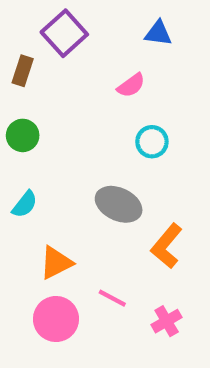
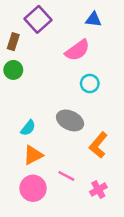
pink semicircle: (131, 85) -> (77, 50), size x1.5
green circle: (23, 135) -> (13, 70), moved
cyan semicircle: (25, 204) -> (28, 128), moved

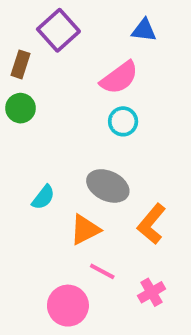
cyan circle: (90, 84) -> (123, 121), moved
orange triangle: (33, 155) -> (85, 230), moved
pink circle: (33, 188) -> (68, 306), moved

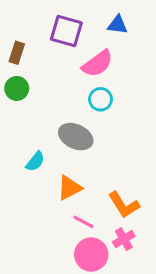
purple square: (58, 30) -> (66, 31), moved, turned -32
gray ellipse: (108, 186) -> (76, 137), moved
orange L-shape: (152, 224) -> (124, 205), moved, turned -72
pink circle: (68, 306) -> (91, 255), moved

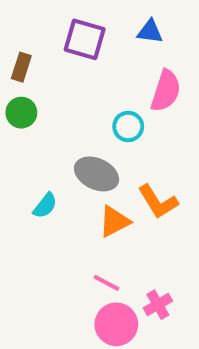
pink semicircle: (97, 64) -> (166, 91), moved, turned -36
orange triangle: (69, 188) -> (114, 221), moved
orange L-shape: (124, 205) -> (158, 202), moved

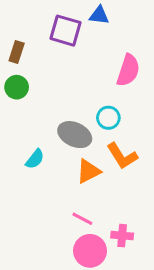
blue triangle: (150, 31) -> (99, 15), moved
cyan circle: (128, 126) -> (108, 118), moved
pink cross: (158, 305) -> (122, 236), turned 35

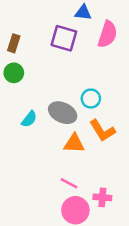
purple square: (66, 31) -> (64, 38), moved
pink semicircle: (128, 70) -> (108, 34), moved
cyan semicircle: (35, 159) -> (29, 119), moved
orange triangle: (88, 171) -> (74, 143), turned 30

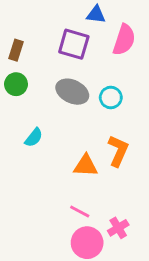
cyan circle: (91, 99) -> (111, 98), moved
gray ellipse: (63, 113) -> (72, 92), moved
orange L-shape: (102, 131) -> (118, 151), turned -124
pink cross: (102, 197) -> (118, 228), turned -36

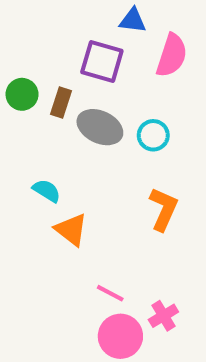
brown rectangle: (16, 50) -> (61, 103), moved
green circle: (16, 84) -> (22, 94), moved
cyan semicircle: (34, 137) -> (47, 191), turned -96
orange triangle: (86, 166) -> (71, 230), moved, turned 35

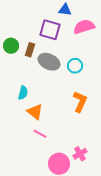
pink semicircle: (172, 55) -> (84, 27), turned -125
cyan semicircle: (47, 191) -> (23, 93), turned 72
pink line: (110, 293) -> (40, 134), moved

